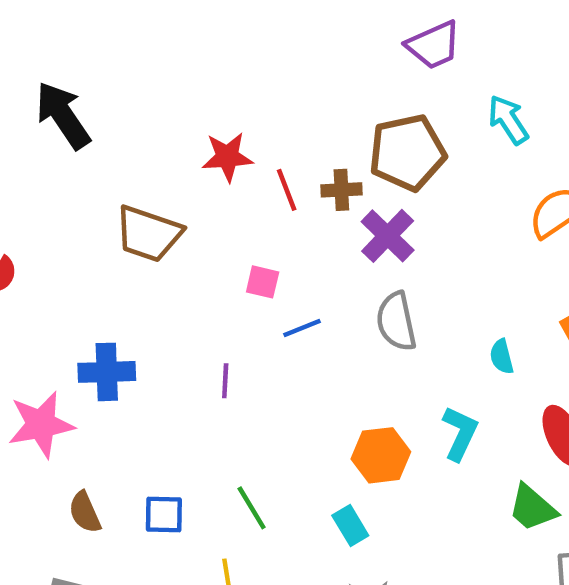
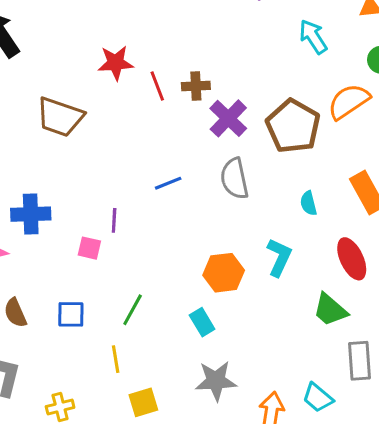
brown pentagon: (407, 153) -> (293, 126), moved, turned -30
pink square: (263, 282) -> (89, 248), moved
green line: (252, 508) -> (133, 310), turned 60

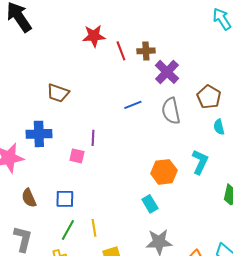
brown trapezoid: (60, 117) -> (58, 93), moved, size x0.7
brown pentagon: (293, 126) -> (209, 97), moved, size x0.7
blue line: (168, 183) -> (133, 105), moved
green line: (133, 310) -> (68, 230), moved

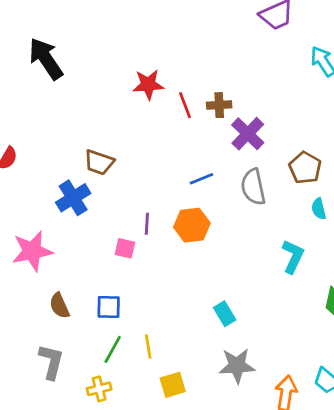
blue cross: (39, 134) -> (73, 198), moved, turned -30
orange hexagon: (164, 172) -> (192, 225), moved

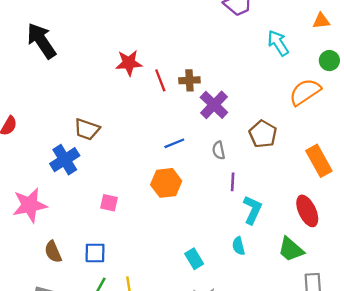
gray semicircle: (253, 187) -> (219, 150), size x0.6
cyan semicircle: (319, 209) -> (238, 246), moved
purple line: (147, 224) -> (233, 182), moved

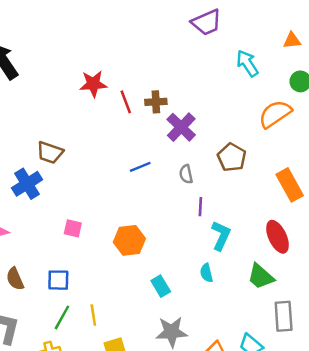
orange hexagon: (166, 183) -> (129, 240), moved

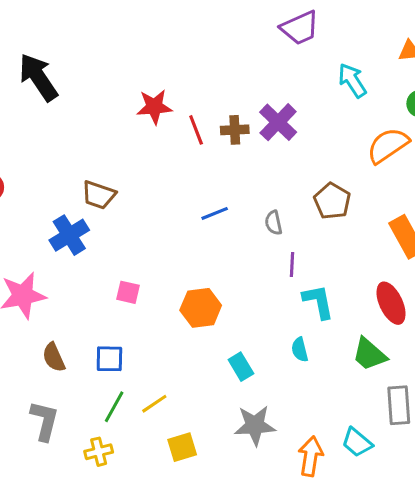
purple cross: (181, 127) -> (278, 122), moved
cyan L-shape: (221, 236) -> (318, 302), turned -36
yellow line: (93, 315) -> (154, 404), turned 65

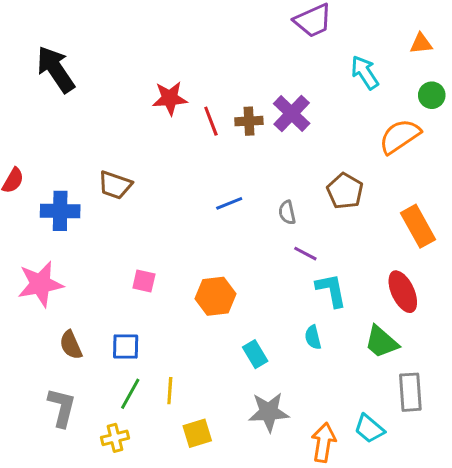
blue cross: (69, 235) -> (60, 211), moved, turned 33
purple line: (292, 265) -> (305, 254), turned -65
yellow line: (154, 404) -> (170, 391), turned -52

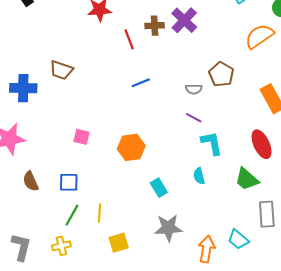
red line: (211, 121) -> (129, 39), moved
gray semicircle: (287, 212) -> (194, 89), moved, turned -77
gray L-shape: (62, 407) -> (21, 247), moved

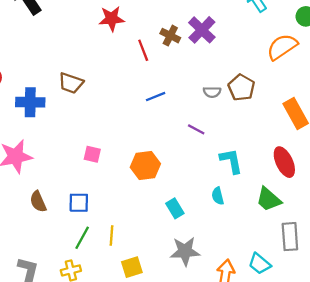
brown cross: (155, 26) -> (170, 36), turned 30
gray semicircle: (194, 89) -> (212, 92), moved
purple line: (194, 118) -> (196, 129), moved

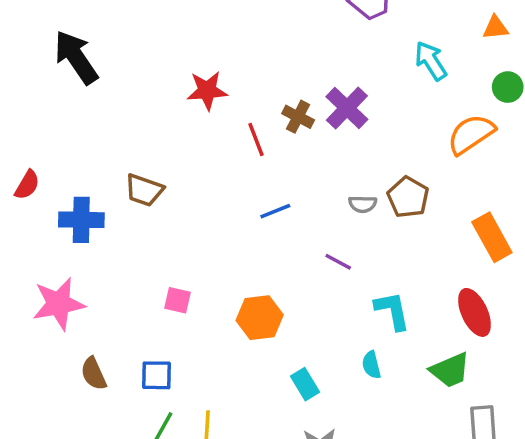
green trapezoid: (269, 199) -> (450, 370), turned -64

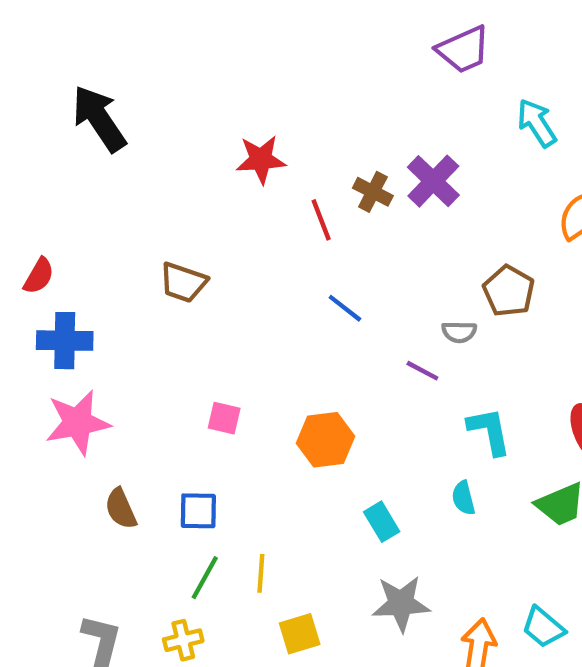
gray semicircle: (363, 204) -> (459, 332), moved
blue line: (275, 211) -> (345, 308), turned 60
blue cross: (81, 220) -> (65, 341), moved

